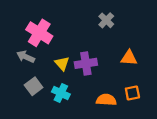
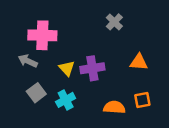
pink cross: (39, 33) -> (42, 35), turned -30
cyan cross: (61, 93) -> (66, 100), turned 36

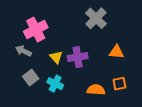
gray cross: (114, 22) -> (96, 18), size x1.5
pink cross: (42, 35) -> (36, 30), turned -30
cyan cross: (66, 100) -> (55, 84), turned -35

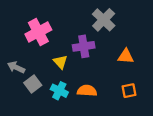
gray arrow: (23, 51) -> (16, 67), moved
purple cross: (78, 57) -> (84, 46), moved
orange semicircle: (96, 90) -> (87, 91), moved

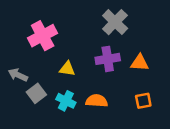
purple cross: (84, 46) -> (108, 59), moved
yellow triangle: (60, 62) -> (67, 69), turned -40

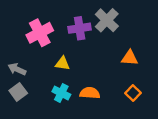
purple cross: (108, 59) -> (80, 28), moved
gray square: (36, 93) -> (18, 92), moved
orange square: (143, 101) -> (133, 93), turned -35

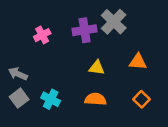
pink cross: (40, 33) -> (42, 35), size x0.6
yellow triangle: (62, 63) -> (97, 68), moved
cyan cross: (61, 93) -> (51, 99), moved

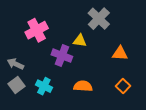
purple cross: (85, 30) -> (62, 56), moved, turned 30
pink cross: (42, 35) -> (37, 30), size x1.5
yellow triangle: (97, 68) -> (80, 41), moved

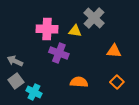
pink cross: (37, 30) -> (47, 29), moved, turned 30
yellow triangle: (80, 41) -> (75, 31), moved
cyan cross: (44, 86) -> (34, 92), moved

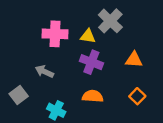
purple cross: (59, 53) -> (91, 62), moved
gray arrow: (15, 61) -> (44, 71), moved
cyan cross: (34, 92) -> (56, 110), moved

